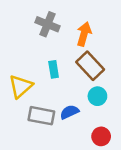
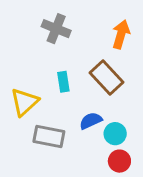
orange arrow: (84, 34) -> (121, 34), moved
cyan circle: (97, 96) -> (115, 134), moved
blue semicircle: (69, 112) -> (91, 121), moved

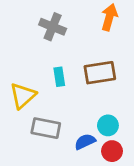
orange arrow: (121, 34) -> (109, 17), moved
brown rectangle: (106, 78) -> (100, 73), turned -56
blue semicircle: (91, 121) -> (85, 142), moved

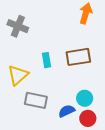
gray cross: (53, 27) -> (18, 26), moved

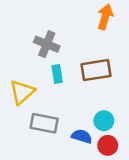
gray cross: (18, 26) -> (47, 44), moved
blue semicircle: (67, 111) -> (82, 136), turned 42

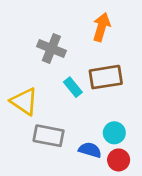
orange arrow: (105, 17) -> (101, 27), moved
cyan rectangle: (57, 74) -> (73, 87), moved, turned -30
yellow triangle: (22, 92) -> (24, 101), turned -44

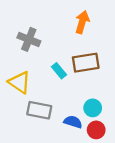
gray cross: (51, 49) -> (29, 39), moved

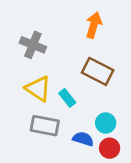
brown rectangle: (86, 63) -> (98, 71), turned 36
cyan rectangle: (59, 71) -> (67, 98), moved
yellow triangle: (20, 82) -> (38, 89), moved

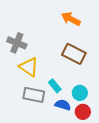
orange arrow: (94, 25) -> (71, 19), turned -78
gray cross: (33, 45) -> (17, 43), moved
cyan rectangle: (67, 98) -> (55, 86), moved

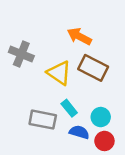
orange arrow: (71, 19) -> (79, 36), moved
yellow triangle: (29, 67) -> (59, 73), moved

